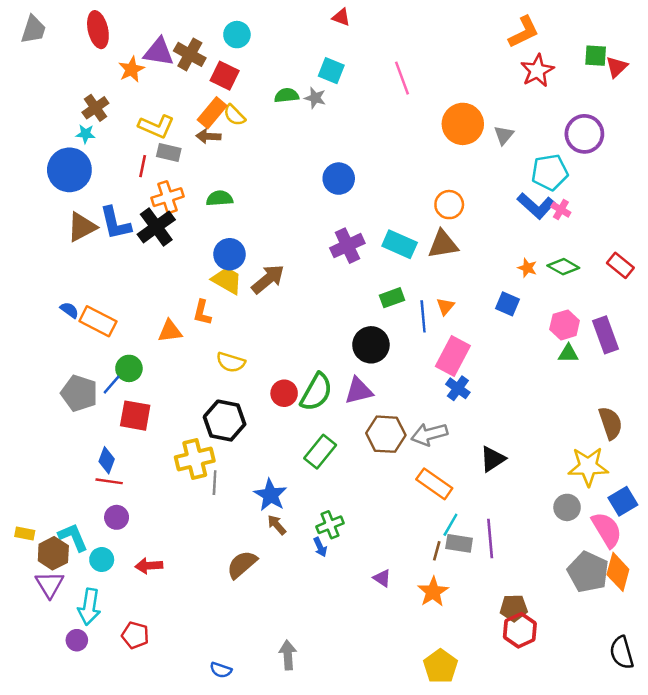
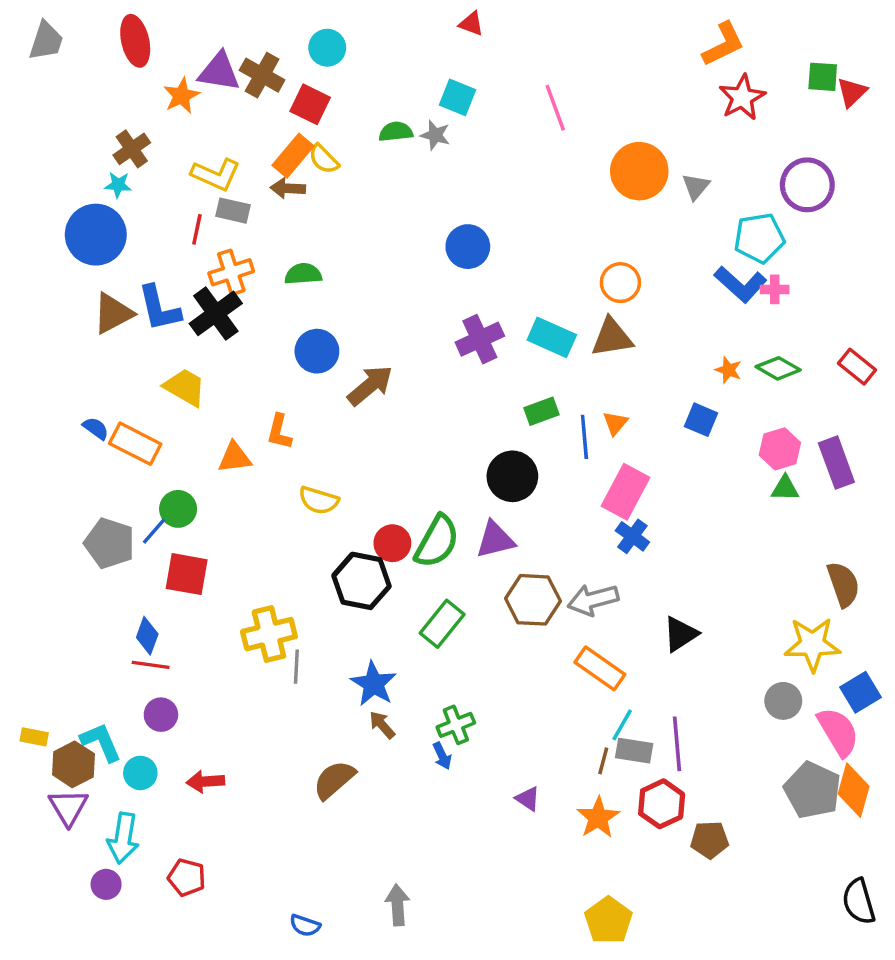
pink cross: (561, 210) -> (775, 289), turned -30
yellow trapezoid: (227, 280) -> (185, 387), moved
black hexagon: (225, 421) -> (362, 581), moved
red hexagon: (520, 630) -> (662, 804), moved

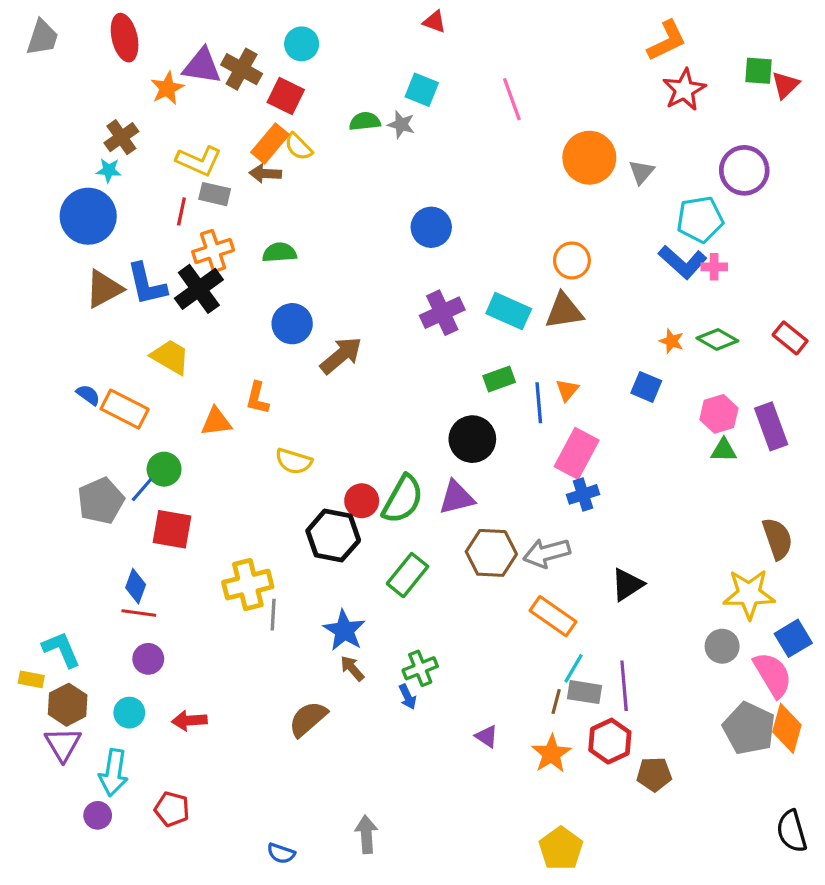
blue cross: (632, 536) -> (583, 494), turned 36
gray pentagon: (109, 543) -> (101, 501), turned 30
cyan L-shape: (101, 742) -> (61, 649), moved

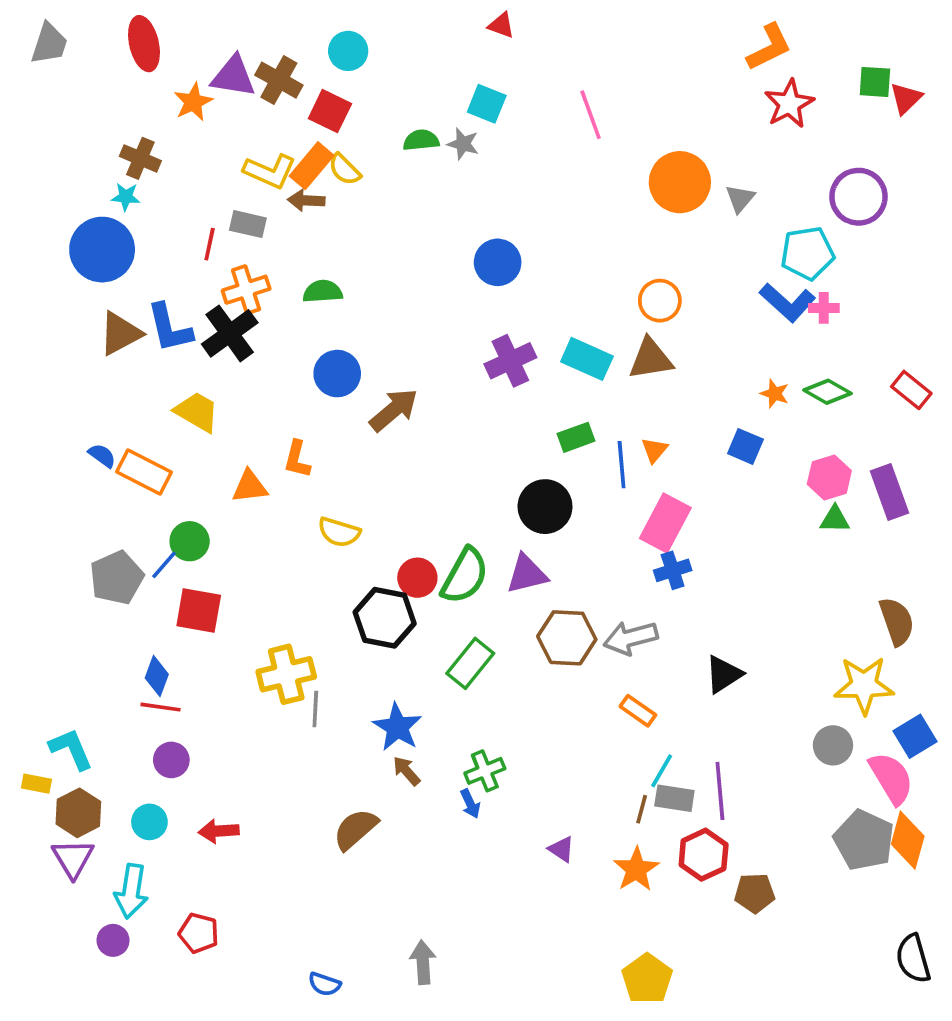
brown cross: (121, 137) -> (140, 158), turned -32
yellow L-shape: (199, 161) -> (270, 171), moved
orange rectangle: (553, 616) -> (638, 711), size x0.7

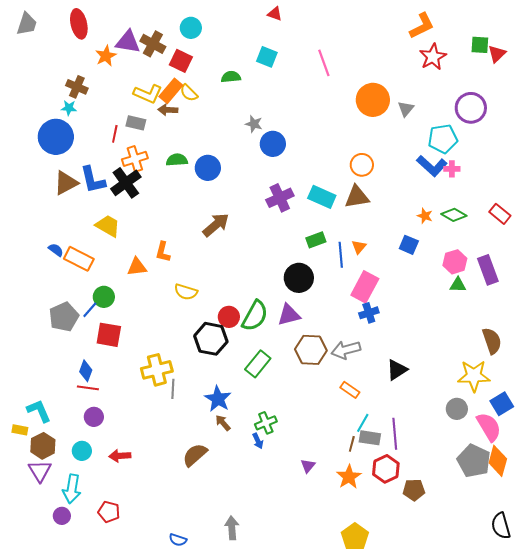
gray star: (463, 144) -> (254, 124), moved
blue circle: (337, 374) -> (208, 168), moved
purple triangle: (561, 849) -> (308, 466), turned 35

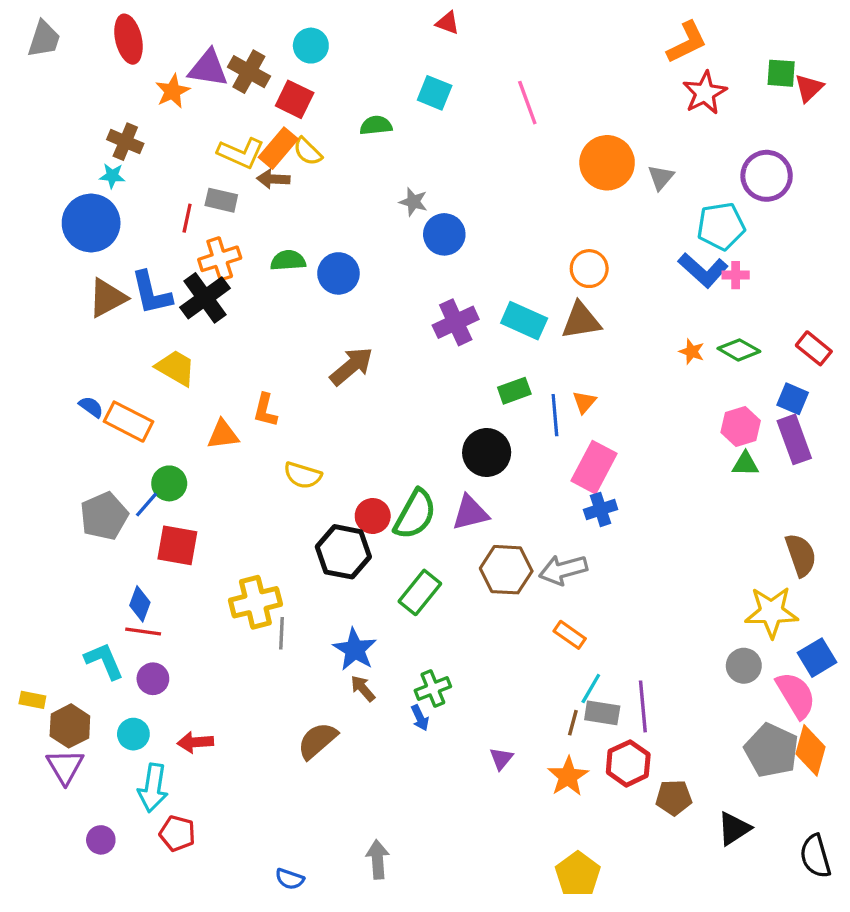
blue square: (409, 245) -> (793, 399), moved
black triangle: (397, 370) -> (734, 828), moved
cyan L-shape: (39, 411) -> (104, 661), moved
cyan arrow: (72, 489) -> (153, 788), moved

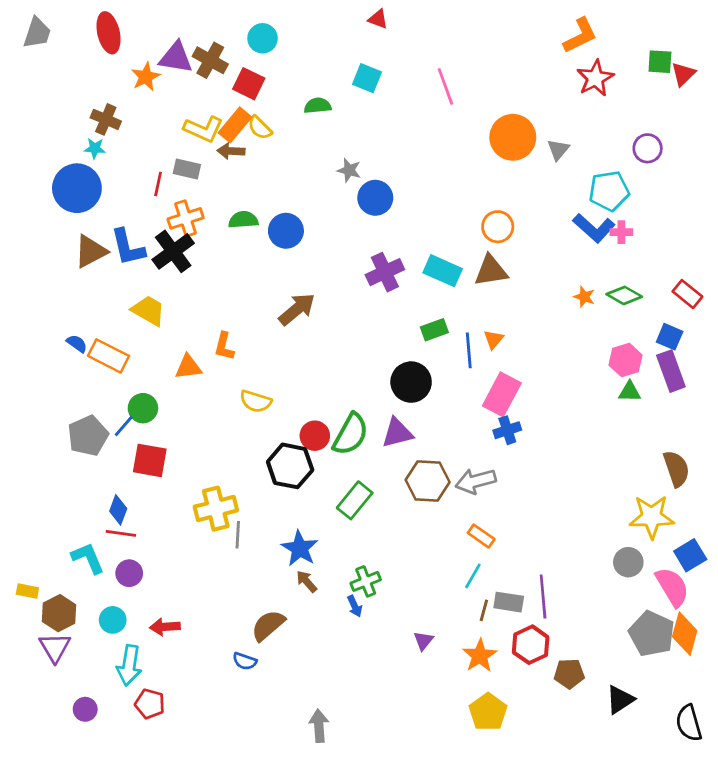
purple circle: (767, 176) -> (648, 148), size x0.7
cyan line: (591, 689) -> (473, 576), moved
yellow pentagon: (578, 874) -> (488, 712), moved
blue semicircle: (290, 879) -> (245, 661), moved

